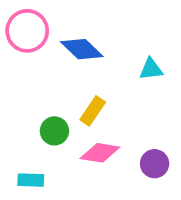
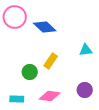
cyan triangle: (151, 69) -> (86, 50), moved
pink diamond: (100, 153) -> (50, 96), moved

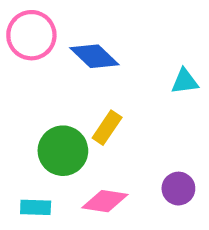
cyan triangle: (86, 50) -> (185, 81), moved
green circle: (30, 72) -> (63, 151), size x1.5

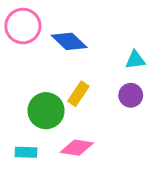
purple circle: (178, 189) -> (131, 95), moved

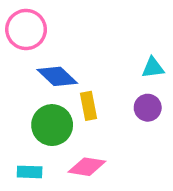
blue diamond: (69, 41) -> (57, 76), moved
yellow rectangle: (78, 94) -> (89, 106), turned -45

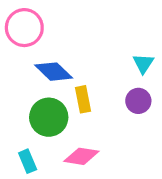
cyan triangle: (153, 68) -> (143, 63), turned -50
cyan rectangle: (30, 172) -> (28, 161), turned 65

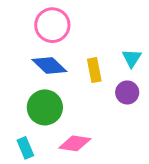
pink circle: (24, 28) -> (52, 25), moved
yellow rectangle: (83, 99) -> (94, 70), moved

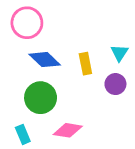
pink circle: (52, 25) -> (27, 23), moved

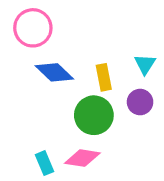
green circle: (41, 98) -> (94, 115), moved
cyan rectangle: (23, 134) -> (44, 163), moved

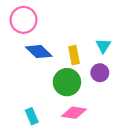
pink diamond: (82, 158) -> (74, 113), moved

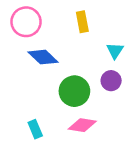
yellow rectangle: (74, 55) -> (82, 22), moved

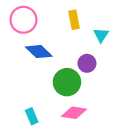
cyan triangle: (115, 51) -> (101, 35), moved
purple circle: (111, 81) -> (87, 63), moved

